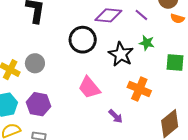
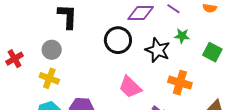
gray circle: (35, 63) -> (52, 50), moved
green square: (175, 63) -> (212, 52), turned 30

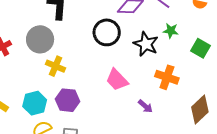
gray circle: (52, 50) -> (40, 39), size x1.4
yellow cross: (49, 78) -> (55, 66), moved

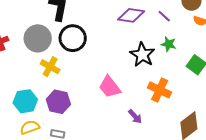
black circle: (107, 32) -> (73, 38), moved

